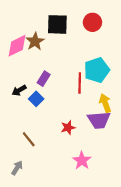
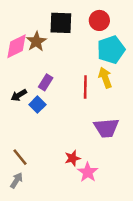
cyan pentagon: (97, 70) -> (111, 50), moved
yellow arrow: (105, 103) -> (105, 78), moved
red star: (68, 128) -> (72, 158), moved
brown line: (29, 139) -> (20, 157), moved

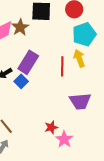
purple rectangle: (46, 82) -> (28, 62), size x1.6

